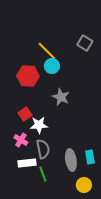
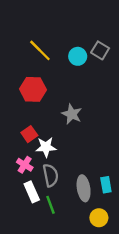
yellow line: (47, 51) -> (40, 50), moved
cyan circle: (52, 66) -> (78, 56), moved
white rectangle: (27, 163) -> (32, 192), turned 72

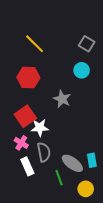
cyan circle: (78, 56) -> (82, 70), moved
red square: (29, 134) -> (25, 116), size x1.5
gray ellipse: (84, 188) -> (72, 163), turned -45
green line: (51, 205) -> (59, 178), moved

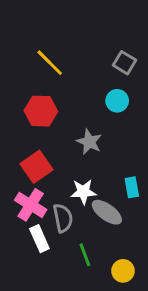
white star: (40, 128) -> (83, 192), moved
pink cross: (21, 143) -> (31, 205), size x1.5
cyan rectangle: (92, 160) -> (132, 187), moved
gray ellipse: (72, 163) -> (107, 212), moved

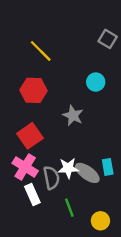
gray square: (124, 63) -> (108, 39), moved
cyan rectangle: (132, 187) -> (108, 167), moved
white star: (83, 192) -> (68, 168), moved

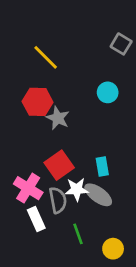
gray star: (73, 116) -> (58, 118), moved
red square: (30, 136) -> (59, 165), moved
cyan rectangle: (108, 167) -> (102, 166), moved

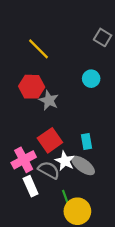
pink cross: (28, 188) -> (24, 160), turned 30
white star: (77, 189) -> (65, 161), turned 30
gray semicircle: (58, 200) -> (49, 170), turned -50
yellow circle: (113, 249) -> (77, 211), moved, size x1.5

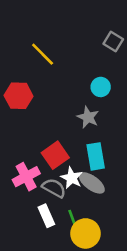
red hexagon: (32, 87) -> (19, 96), moved
gray star: (49, 100) -> (88, 117), moved
cyan rectangle: (87, 142) -> (96, 156), size x1.5
white rectangle: (31, 186) -> (46, 216), moved

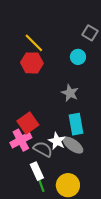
cyan circle: (101, 87) -> (78, 57), moved
red hexagon: (19, 96) -> (32, 63), moved
red square: (55, 155) -> (28, 123), moved
green line: (73, 220) -> (41, 184), moved

